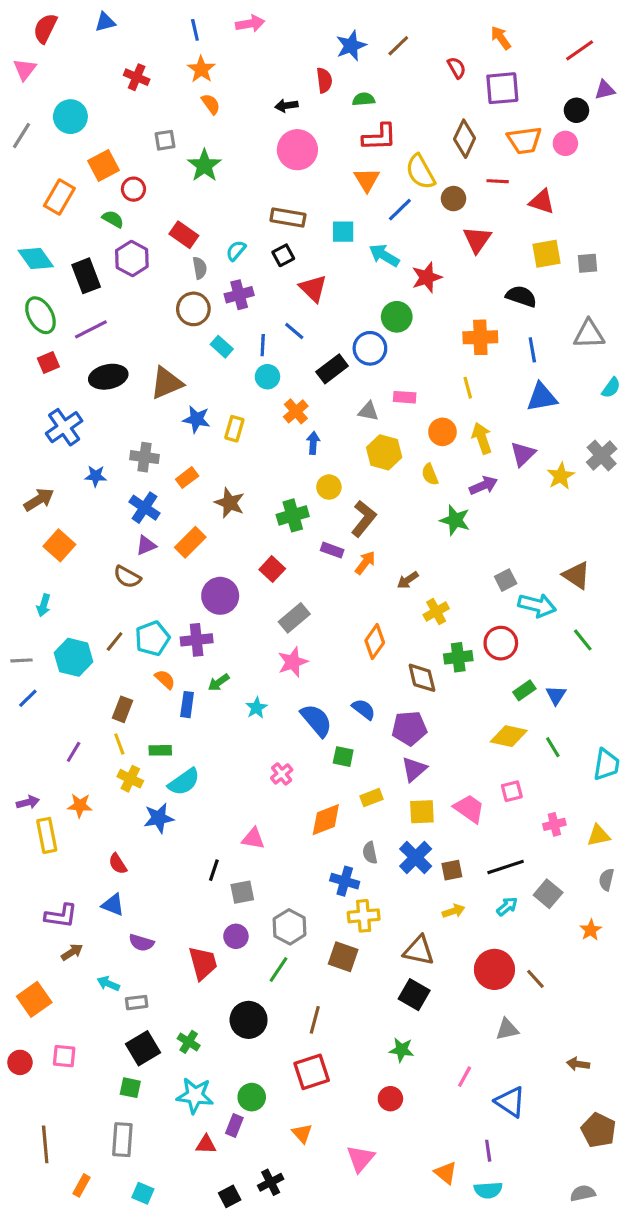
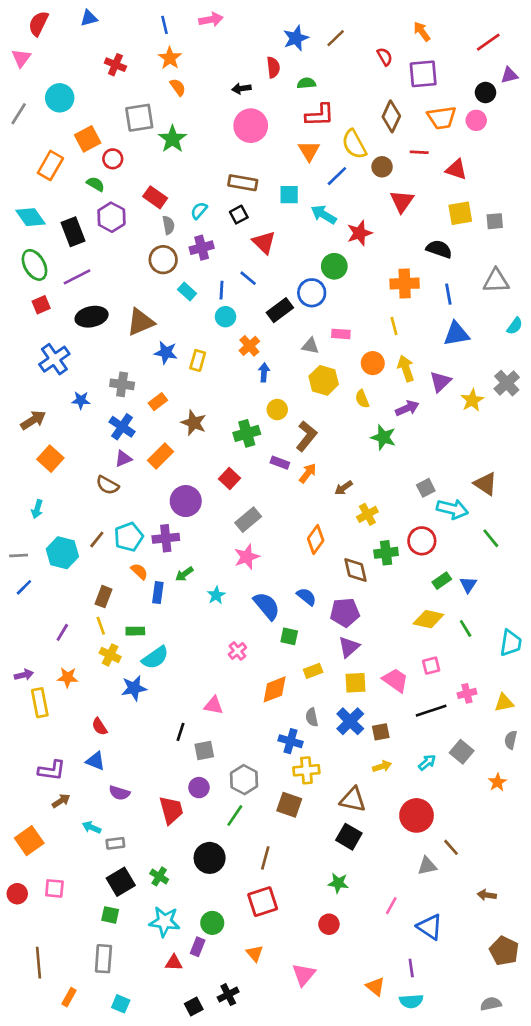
gray square: (165, 140) -> (139, 118), size x1.6
black line: (506, 867) -> (431, 711), moved
brown line: (535, 979) -> (451, 847), moved

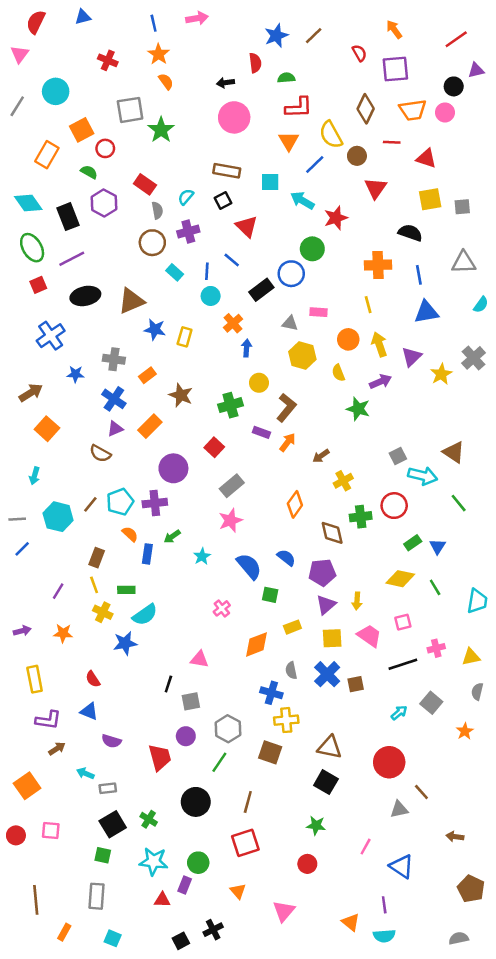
yellow rectangle: (40, 703) -> (35, 679), moved
yellow arrow: (382, 766) -> (357, 601), moved, turned 112

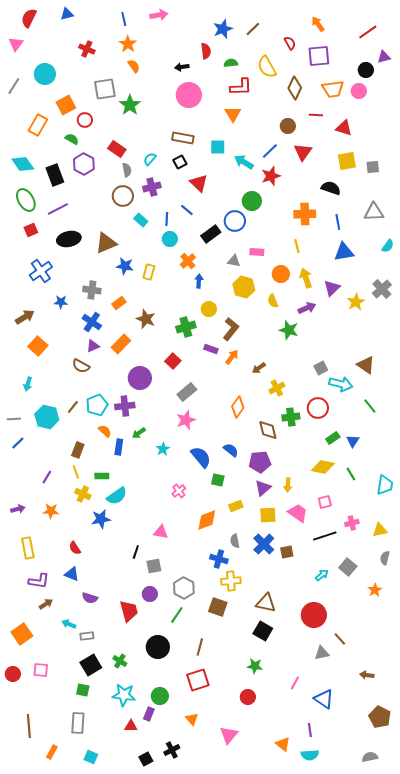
yellow semicircle: (331, 135) -> (267, 67), moved
blue line: (315, 165) -> (270, 151), moved

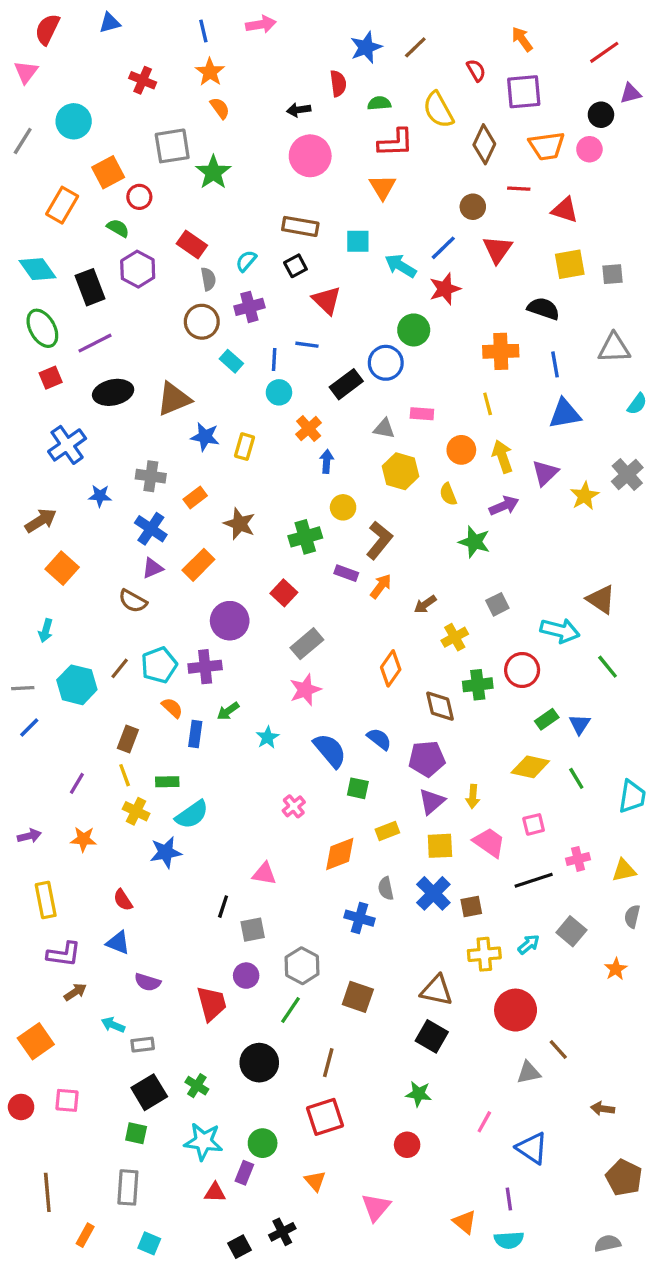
blue line: (187, 210) -> (307, 345), turned -32
gray square: (321, 368) -> (497, 604), moved
yellow cross: (231, 581) -> (484, 954), moved

